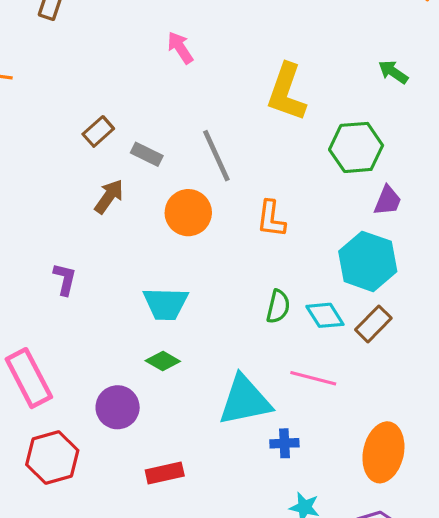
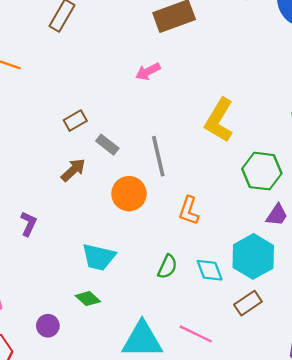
pink arrow: (180, 48) -> (148, 72), turned -95
green semicircle: (278, 307) -> (167, 267), moved
cyan diamond: (325, 315) -> (210, 270), moved
purple circle: (118, 407) -> (48, 326), size x0.7

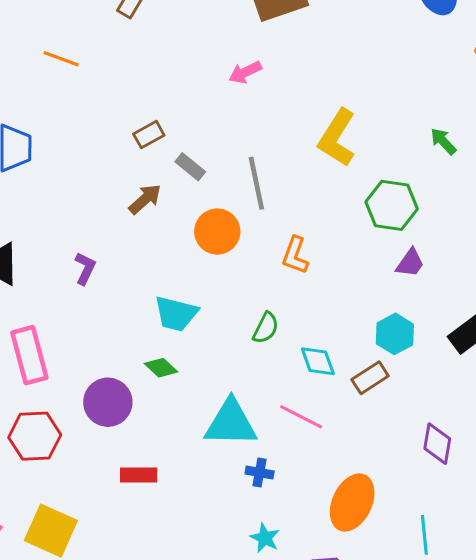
cyan hexagon: (253, 256) -> (395, 334), moved, size x0.7
cyan diamond: (210, 270) -> (318, 361), moved
purple circle: (48, 326) -> (108, 402), size x1.6

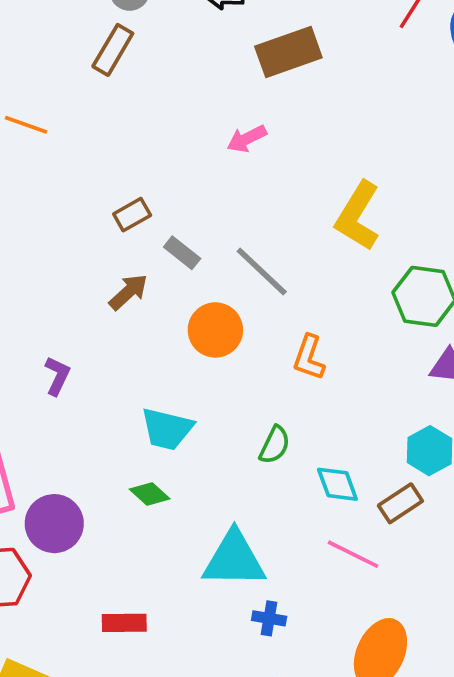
gray line: (256, 183) -> (262, 272), turned -34
purple circle: (108, 402) -> (54, 524), moved
pink line: (301, 417) -> (353, 554), moved

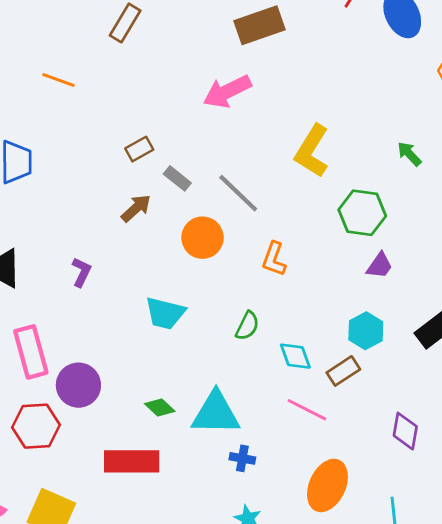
pink arrow: (247, 139) -> (227, 91), size x1.6
green diamond: (150, 494) -> (160, 408), moved
red rectangle: (124, 623) -> (132, 461), size x1.6

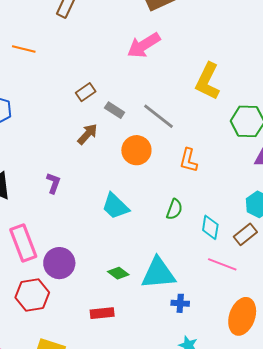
cyan trapezoid: (165, 313) -> (115, 206), turned 36
cyan diamond: (295, 356) -> (210, 227), turned 35
red rectangle: (132, 461) -> (102, 313), size x0.6

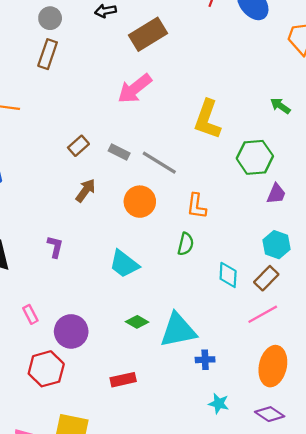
gray rectangle: (115, 110) -> (119, 152), moved
green semicircle: (174, 209) -> (186, 244), moved
pink rectangle: (23, 243) -> (30, 314), size x0.5
pink line: (222, 264) -> (263, 314), moved, turned -44
green diamond: (118, 273) -> (137, 322), moved

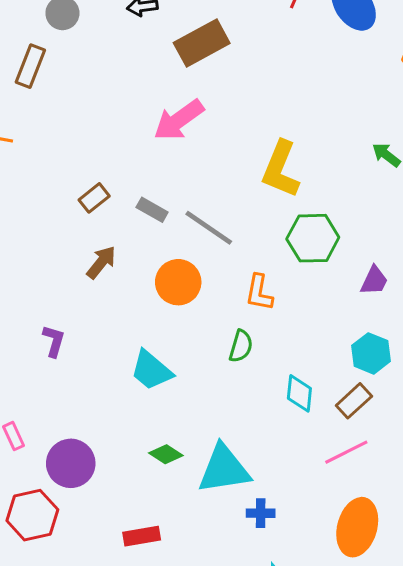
brown rectangle: (48, 54) -> (30, 66), moved
green hexagon: (255, 157) -> (313, 238), moved

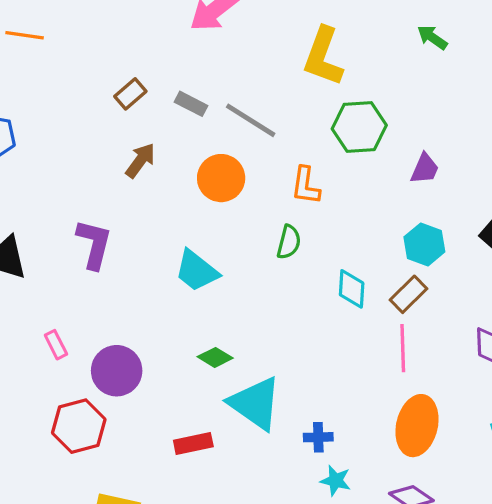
purple L-shape: (54, 341) -> (94, 244), size x1.5
pink line: (346, 452) -> (403, 348), turned -63
cyan triangle: (224, 469) -> (255, 403), moved, turned 46
blue cross: (261, 513) -> (318, 437), moved

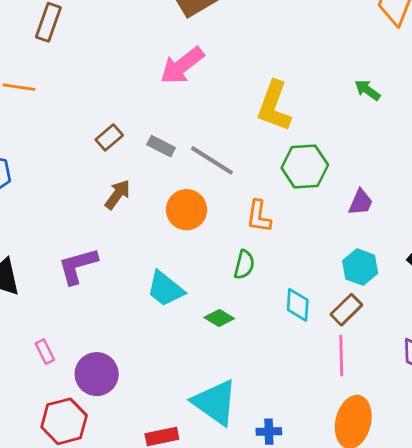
purple L-shape: (94, 244) -> (78, 266), turned -120
green diamond: (215, 357) -> (219, 318), moved

